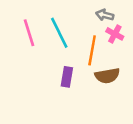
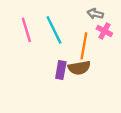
brown semicircle: (107, 76) -> (79, 68), moved

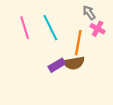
gray arrow: (95, 14) -> (89, 13), turned 40
purple rectangle: (61, 70) -> (57, 65), turned 49

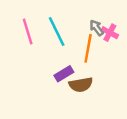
gray arrow: (89, 13) -> (97, 28), moved
brown semicircle: (74, 63) -> (81, 85), moved

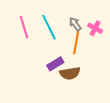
gray arrow: (97, 28) -> (75, 24), moved

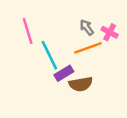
cyan line: (49, 27) -> (49, 55), moved
orange line: (76, 42) -> (88, 48), turned 60

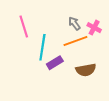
cyan line: (49, 55) -> (42, 47), turned 35
brown semicircle: (81, 84) -> (86, 70), moved

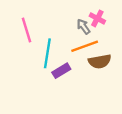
pink cross: (94, 28) -> (97, 18), moved
brown semicircle: (86, 70) -> (100, 61), moved

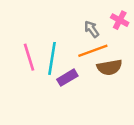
pink cross: (97, 18) -> (120, 20), moved
pink line: (26, 30) -> (29, 57), moved

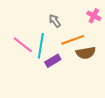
gray arrow: (92, 29) -> (55, 21), moved
pink line: (29, 57) -> (23, 45), turned -35

